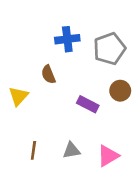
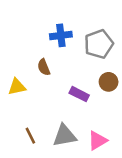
yellow triangle: (19, 96) -> (17, 87), turned 36
brown line: (33, 150) -> (30, 136), turned -35
gray triangle: (71, 150) -> (65, 136), size x1.5

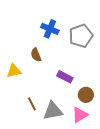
blue cross: (61, 35) -> (50, 29), turned 30
brown circle: (109, 82) -> (86, 95), moved
brown line: (30, 136) -> (32, 104), moved

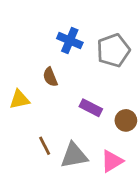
brown circle: (86, 95) -> (126, 120), moved

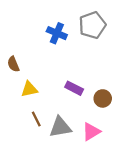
gray pentagon: (113, 50) -> (92, 25), moved
brown semicircle: (50, 77) -> (13, 64), moved
yellow triangle: (19, 99) -> (29, 89), moved

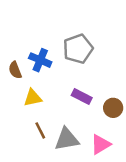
gray pentagon: (92, 25) -> (78, 49), moved
blue cross: (57, 33) -> (40, 60), moved

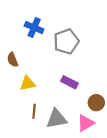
blue cross: (40, 60) -> (34, 28), moved
brown circle: (113, 108) -> (96, 103), moved
brown line: (40, 130) -> (34, 111), turned 32

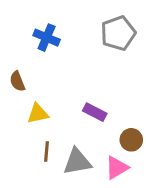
gray pentagon: (66, 41) -> (118, 33), moved

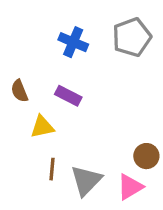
blue cross: (47, 38) -> (73, 42), moved
purple rectangle: (95, 112) -> (68, 96), moved
gray triangle: (77, 162) -> (86, 180), turned -36

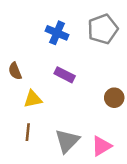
purple rectangle: (68, 96) -> (65, 75), moved
brown circle: (146, 156) -> (114, 98), moved
brown line: (52, 169) -> (28, 132), moved

